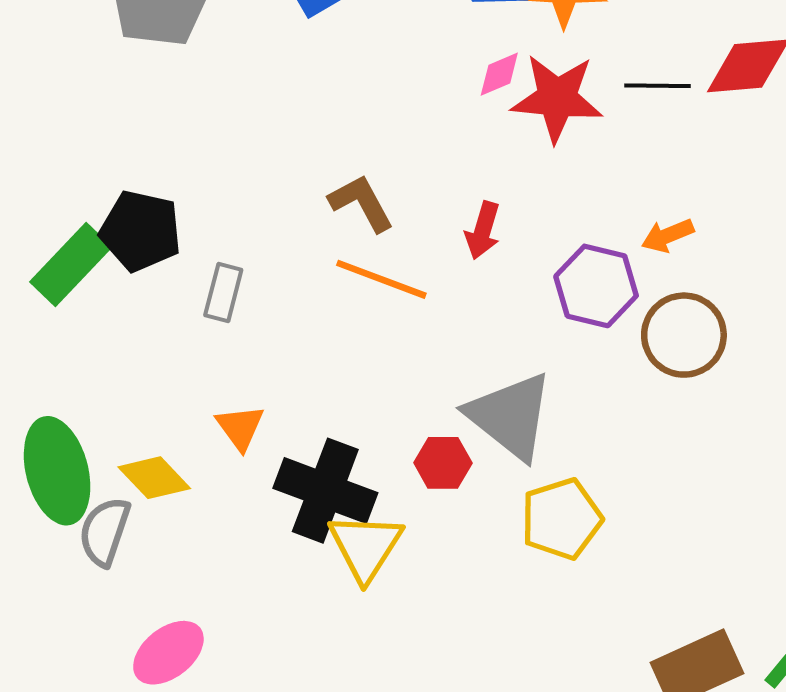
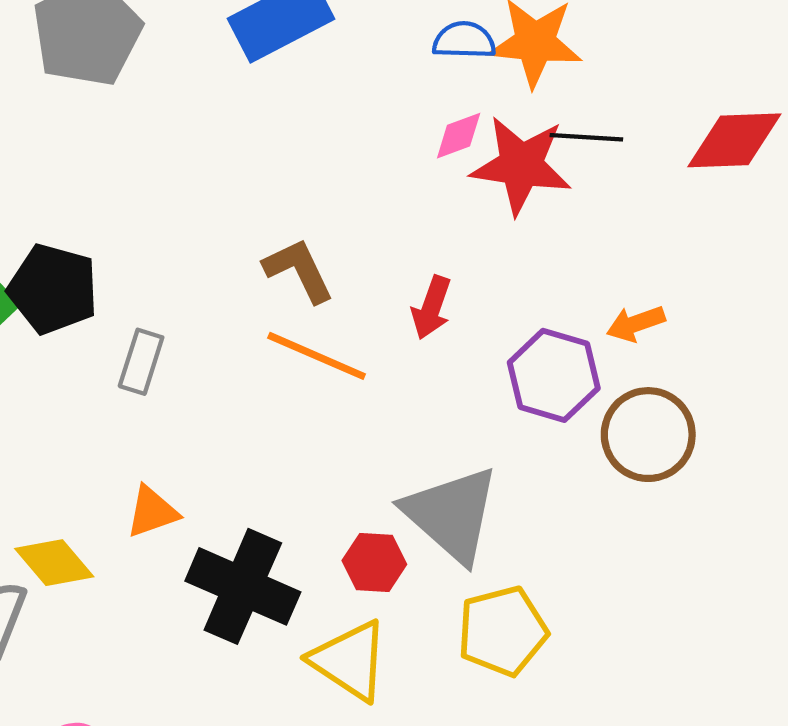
black line: (657, 86) -> (586, 137), moved
orange triangle: (240, 427) -> (152, 512), turned 44
yellow triangle: (366, 547) -> (350, 661), moved, turned -32

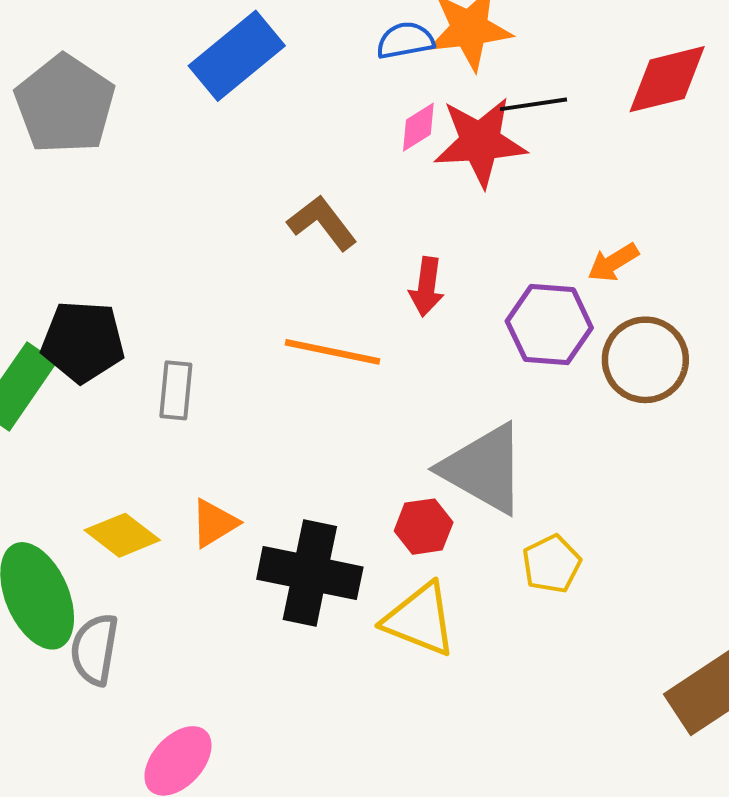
brown L-shape: (299, 270) -> (322, 223), moved
yellow diamond: (54, 563) -> (122, 535), moved
yellow pentagon: (502, 631) -> (552, 564), size x0.7

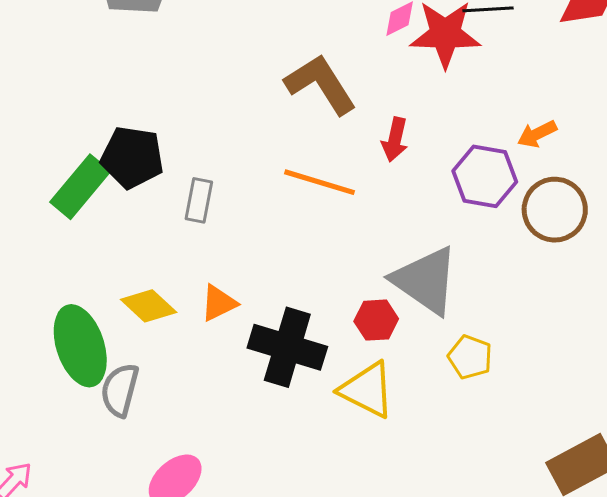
brown L-shape: (322, 223) -> (321, 84), size x1.4
yellow pentagon: (552, 564) -> (470, 357), turned -30

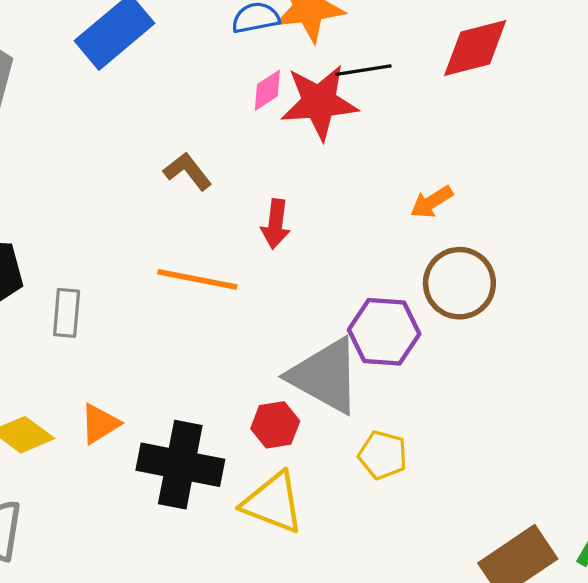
brown L-shape: (321, 84) -> (188, 171), size x0.6
purple hexagon: (485, 176) -> (384, 332), moved

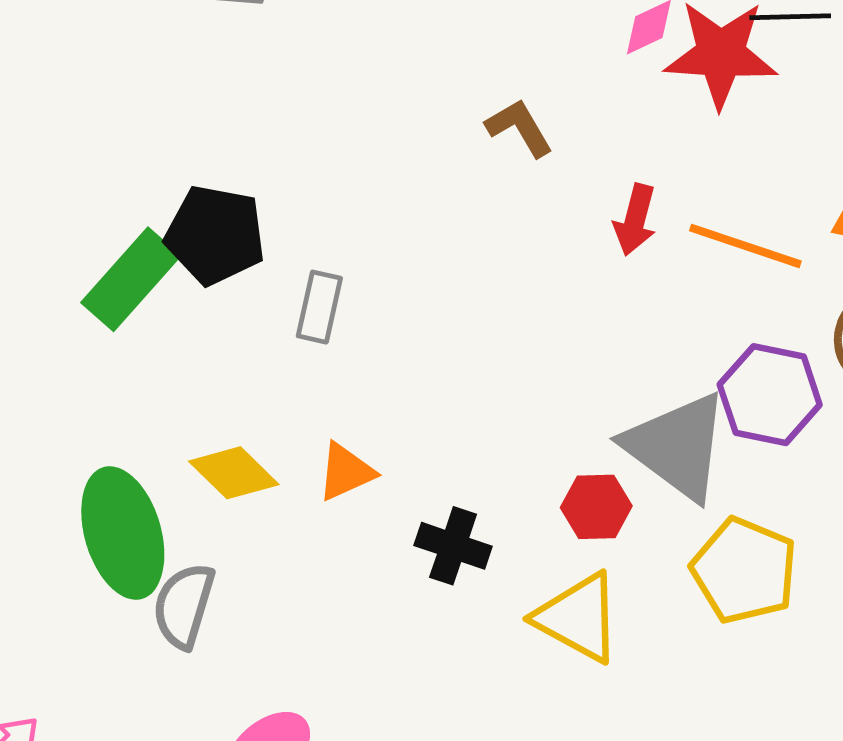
orange line: (197, 279) -> (745, 246), moved
yellow pentagon: (383, 455) -> (744, 571), size x1.5
black cross: (180, 465) -> (453, 546), size x0.6

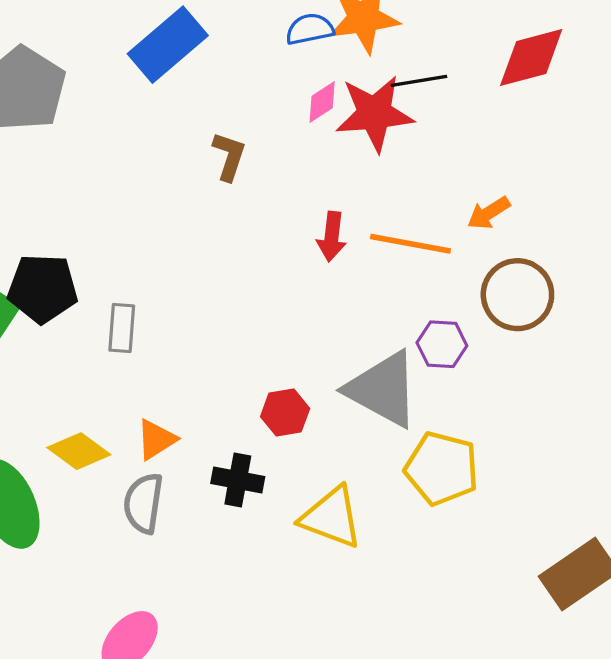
brown L-shape: (519, 128) -> (229, 156), moved, turned 57
purple hexagon: (770, 395) -> (442, 344), size x0.7
red hexagon: (596, 507) -> (285, 413), moved
gray semicircle: (184, 606) -> (143, 503), moved

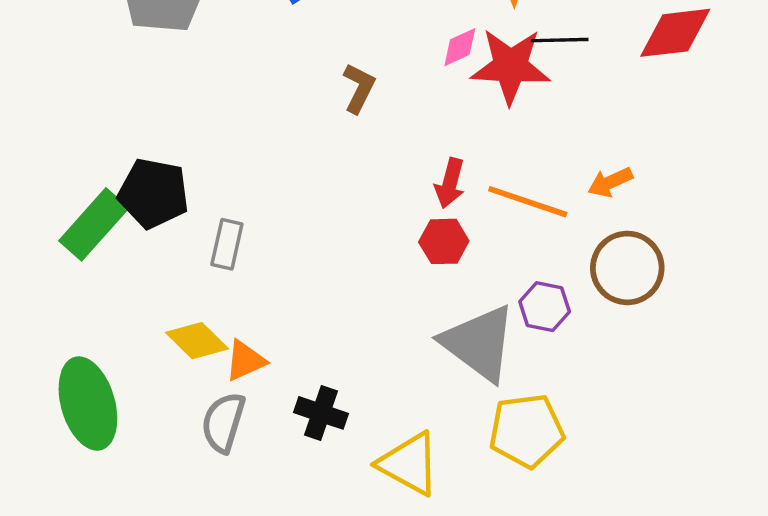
red hexagon: (285, 413) -> (444, 241), moved
yellow diamond: (79, 451) -> (197, 341), moved
yellow pentagon: (442, 468) -> (526, 431), turned -30

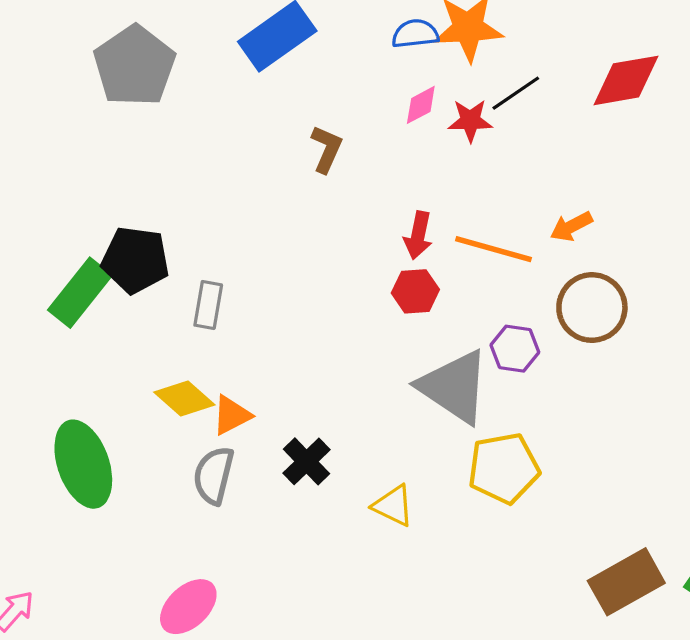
black line: (560, 40) -> (516, 93), turned -30
red star: (510, 66) -> (470, 121), size x0.6
black cross: (321, 413) -> (307, 461), turned 30
yellow triangle: (409, 464) -> (393, 506), size x0.7

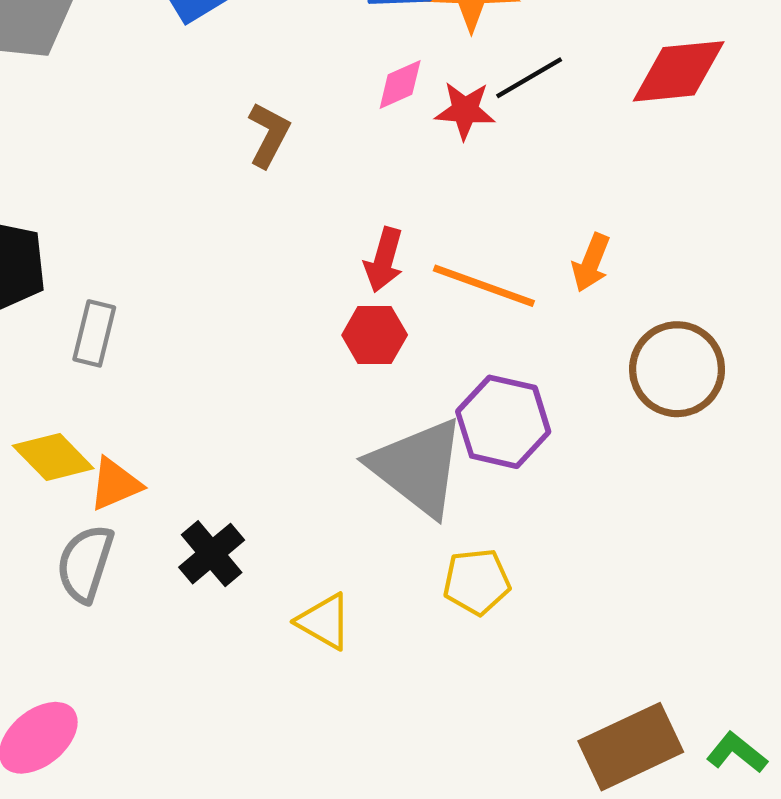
orange arrow: (571, 226) -> (591, 263), turned -45
brown circle: (592, 308) -> (677, 369), moved
purple hexagon: (515, 349) -> (503, 422), size x1.4
yellow pentagon: (504, 468) -> (477, 582), size x0.7

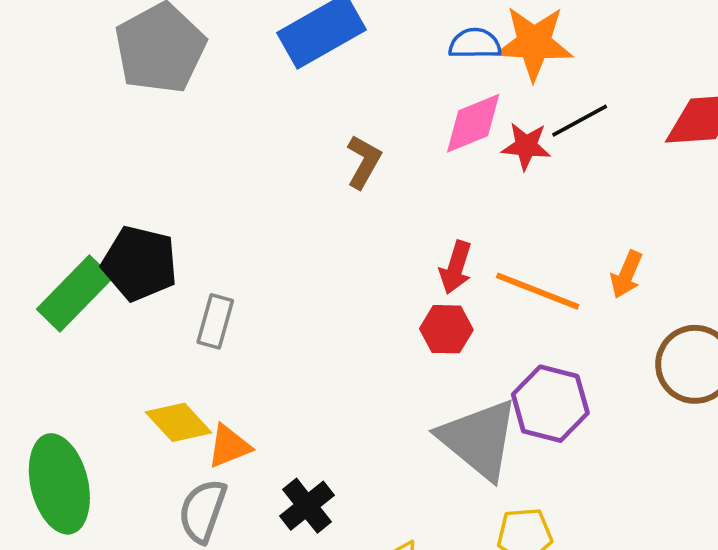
pink diamond: (400, 84) -> (473, 123), size x1.5

